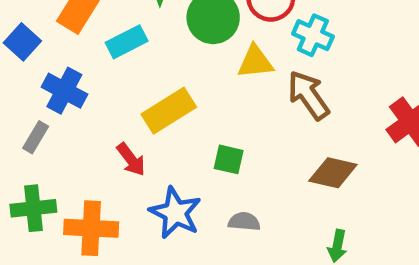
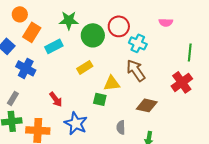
yellow triangle: (255, 62) -> (112, 83), moved
yellow rectangle: (169, 111) -> (85, 67), moved, size x0.7
gray rectangle: (36, 137) -> (13, 98), moved
gray semicircle: (244, 222) -> (121, 127), moved, turned -96

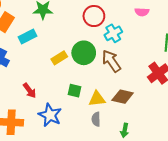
green circle: (93, 35) -> (84, 53), moved
cyan cross: (138, 43) -> (113, 33), turned 36
yellow triangle: (112, 83) -> (97, 99), moved

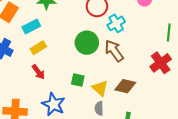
yellow rectangle: (59, 58) -> (38, 48), moved
red arrow: (30, 91) -> (38, 72), moved
yellow triangle: (97, 99) -> (100, 88), turned 48

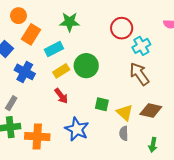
green circle: (87, 43) -> (86, 66), moved

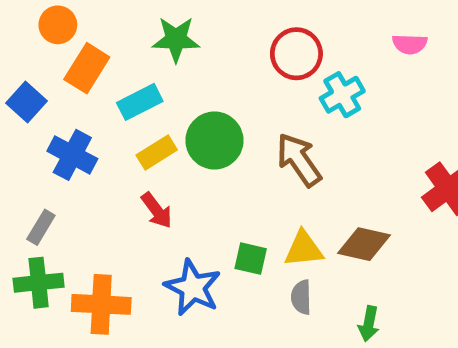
brown arrow: (139, 74) -> (299, 160), moved
green square: (102, 104) -> (251, 259), moved
yellow triangle: (125, 113) -> (304, 249), turned -48

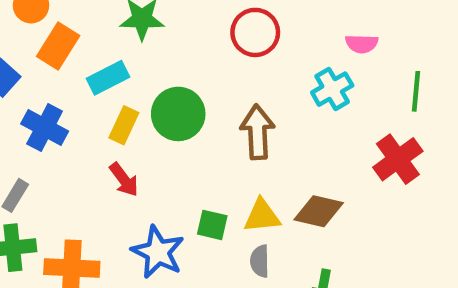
pink semicircle: (410, 44) -> (362, 44), moved
cyan cross: (342, 95) -> (332, 89), moved
yellow rectangle: (157, 153) -> (124, 125), turned -33
brown arrow: (299, 160) -> (257, 132), turned 32

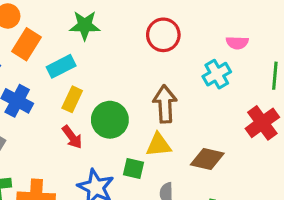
green circle: (178, 114) -> (110, 120), moved
yellow triangle: (262, 216) -> (159, 145), moved

